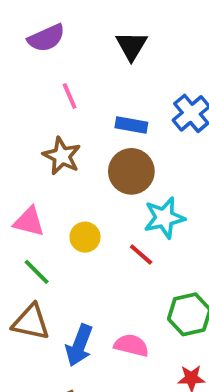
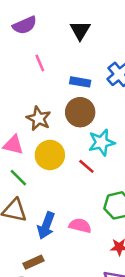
brown star: (62, 156) -> (39, 118), moved
yellow circle: (85, 237) -> (50, 155), size x1.5

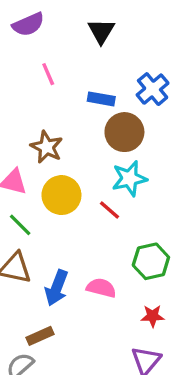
brown circle: (80, 112) -> (124, 132), moved

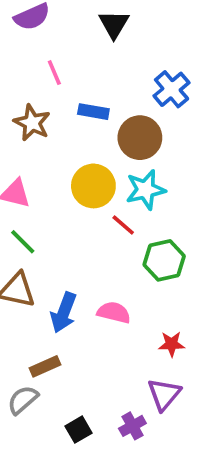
blue rectangle: (101, 99) -> (93, 112), moved
brown star: (47, 147) -> (32, 123), moved
yellow circle: (61, 195) -> (93, 186), moved
green hexagon: (151, 261) -> (164, 260), moved

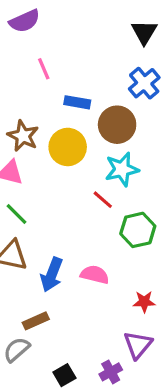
black triangle: (114, 24) -> (144, 32), moved
brown star: (32, 123) -> (23, 136), moved
yellow circle: (93, 186) -> (68, 147), moved

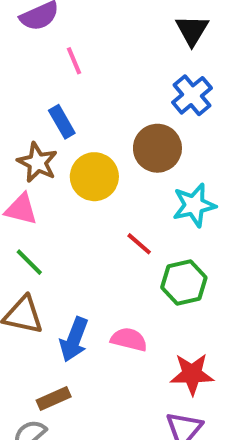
pink line: (44, 69) -> (74, 61), moved
blue rectangle: (77, 102) -> (62, 122), moved, turned 50
cyan star: (122, 169) -> (194, 205), moved
red star: (144, 302) -> (192, 374), size x1.5

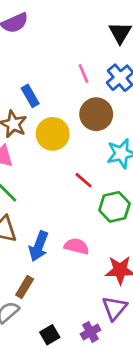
pink line: (74, 61) -> (84, 73), moved
brown rectangle: (54, 398) -> (25, 287), turned -35

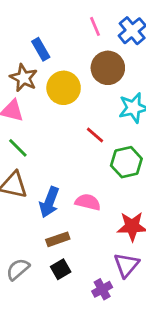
brown rectangle: (25, 287) -> (58, 239), moved, turned 40
black square: (50, 335) -> (61, 269), moved

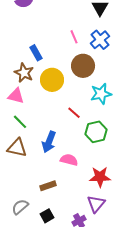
blue arrow: (49, 202) -> (49, 142), moved
black square: (61, 269) -> (47, 216), moved

